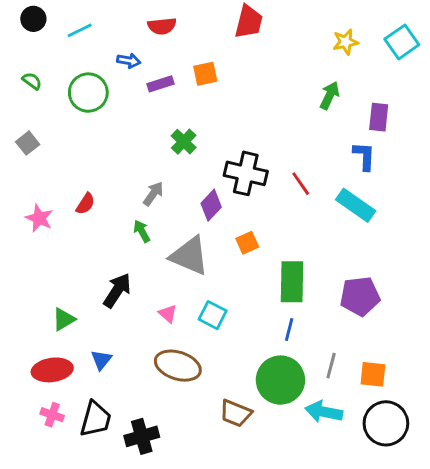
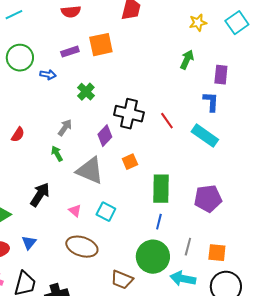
blue arrow: (129, 61) -> (48, 75), moved
orange square: (205, 74) -> (101, 45), size x1.4

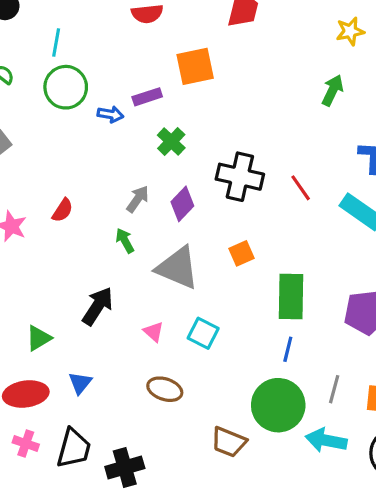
cyan line: (14, 15) -> (56, 42), moved, turned -54
purple rectangle: (70, 52) -> (147, 97), moved
purple diamond: (105, 136) -> (182, 204), moved
brown ellipse: (82, 247) -> (165, 389), size x0.7

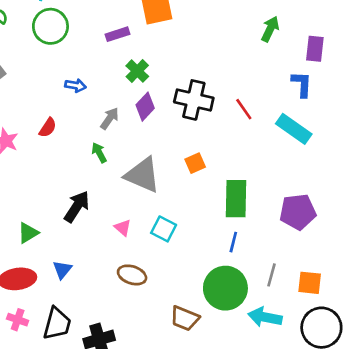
blue arrow: (110, 114) -> (75, 86), moved
purple diamond: (182, 204) -> (145, 107), moved

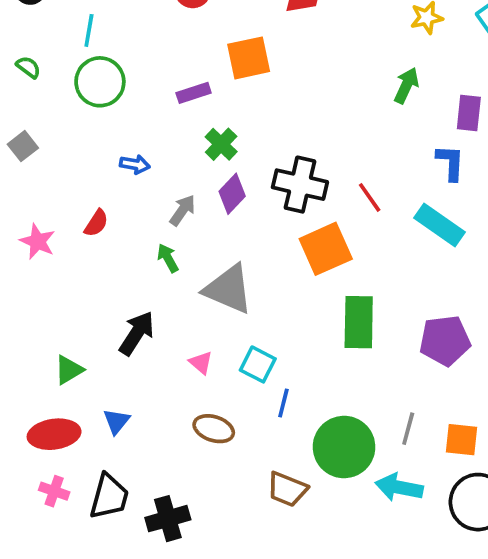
orange square: (195, 163) -> (326, 249), moved, size x1.8
blue line: (233, 242) -> (283, 403), moved

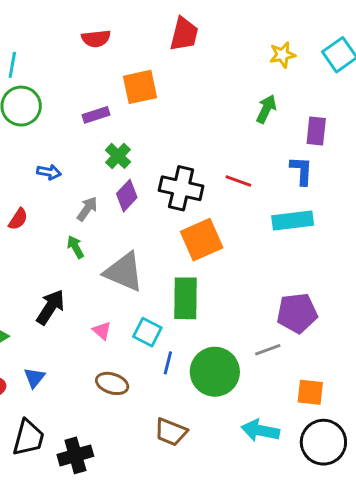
red line: (370, 197) -> (238, 181), moved, turned -35
cyan rectangle: (439, 225) -> (293, 221), turned -42
green rectangle: (359, 322) -> (186, 298), moved
gray line: (408, 429) -> (268, 350), moved, turned 55
green circle: (344, 447) -> (215, 372), moved

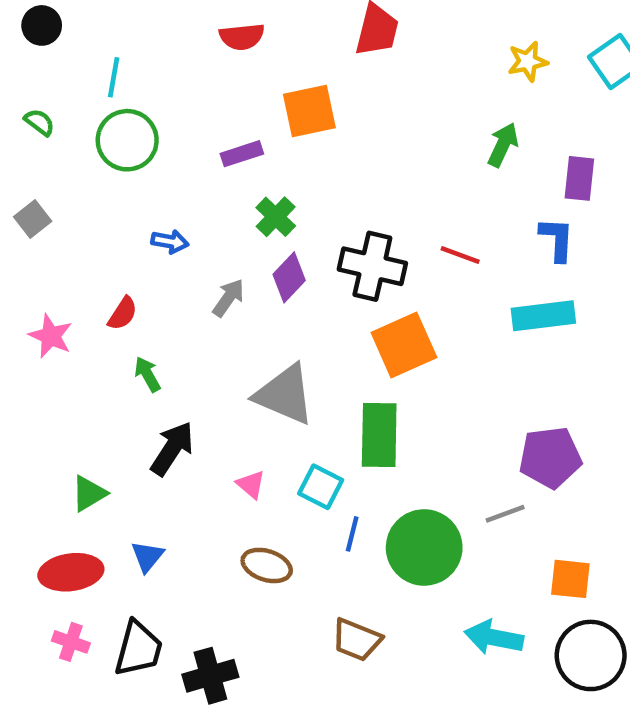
green arrow: (75, 247) -> (147, 374), moved

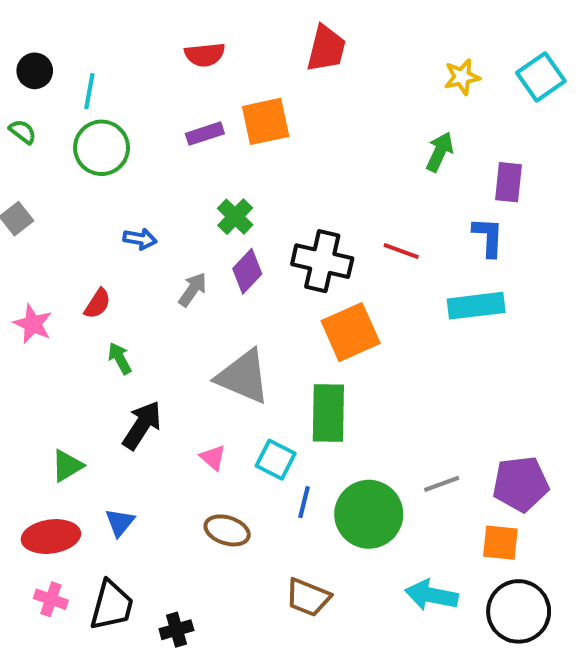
black circle: (42, 25) -> (35, 71), moved
purple rectangle: (242, 154) -> (205, 134), moved
purple pentagon: (550, 457) -> (521, 484), moved
black cross: (210, 676) -> (176, 630), size x0.7

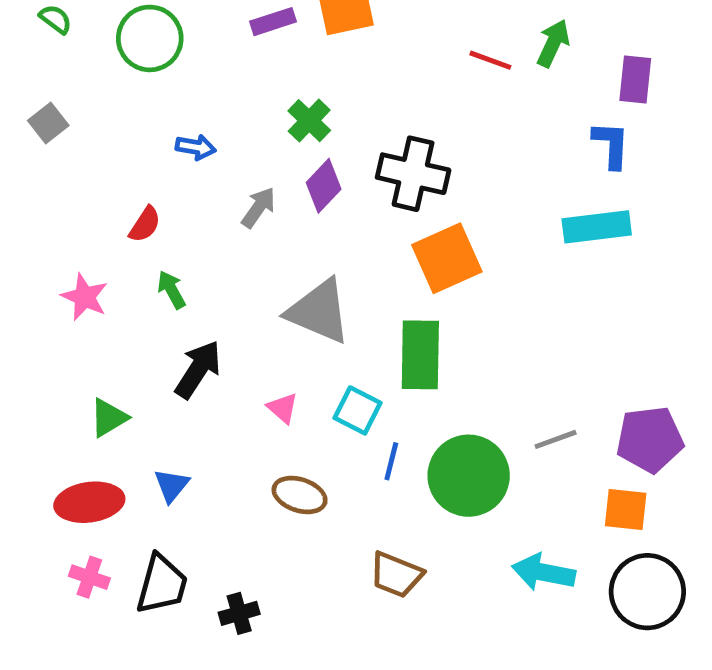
red line: (401, 251) -> (490, 60), moved
pink star: (33, 324) -> (85, 297), moved

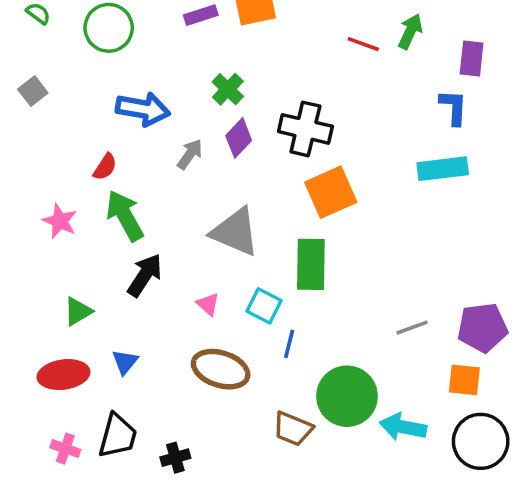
blue arrow: (196, 147) -> (143, 109), size x1.8
green arrow: (171, 290) -> (125, 216), size x1.8
green circle: (469, 476) -> (347, 396), moved
brown ellipse: (300, 495) -> (221, 369), size x1.4
pink cross: (89, 577) -> (65, 449), moved

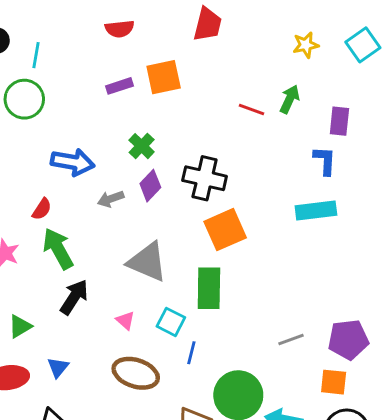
green circle: (109, 28) -> (24, 99), moved
gray arrow: (190, 154) -> (111, 199), turned -145

